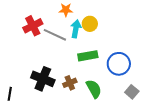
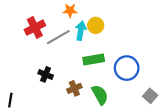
gray line: (55, 35) -> (58, 37), turned -55
black cross: (43, 79) -> (46, 74), moved, size x0.6
gray square: (132, 92) -> (150, 96), moved

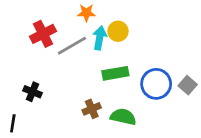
black cross: (46, 74) -> (32, 92), moved
green semicircle: (100, 95) -> (123, 117), turned -48
gray square: (150, 96) -> (188, 85), moved

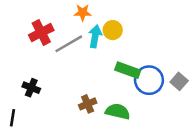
green rectangle: (115, 73) -> (128, 70), moved, turned 30

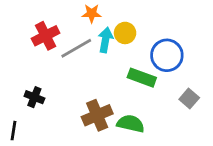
blue circle: (149, 80) -> (167, 55), moved
gray square: (179, 81) -> (189, 99), moved
brown cross: (88, 104) -> (97, 115), size x1.5

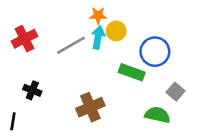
orange star: (92, 13) -> (98, 15), moved
red cross: (46, 36) -> (25, 39), moved
green semicircle: (131, 124) -> (157, 115), moved

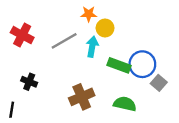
cyan arrow: (98, 37) -> (92, 47), moved
red cross: (25, 39) -> (22, 35), turned -35
blue circle: (155, 52) -> (142, 64), moved
green semicircle: (157, 115) -> (125, 104), moved

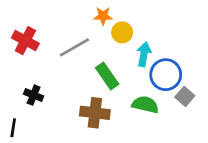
cyan arrow: (92, 47) -> (144, 54), moved
green rectangle: (119, 65) -> (107, 76), moved, turned 35
brown cross: (82, 97) -> (95, 113), turned 30
green semicircle: (125, 104) -> (145, 105), moved

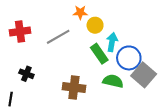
red cross: (25, 41) -> (20, 32), turned -36
green rectangle: (107, 76) -> (99, 54), moved
gray square: (185, 96) -> (144, 75), size x1.6

